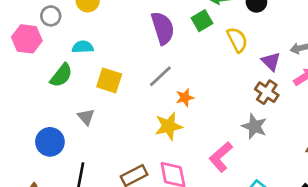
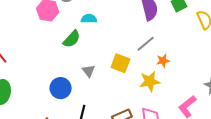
yellow square: (109, 80) -> (120, 63), moved

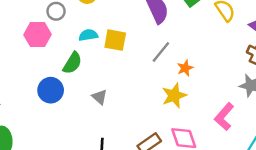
yellow square: (120, 63) -> (115, 40), moved
blue circle: (61, 88) -> (51, 90), moved

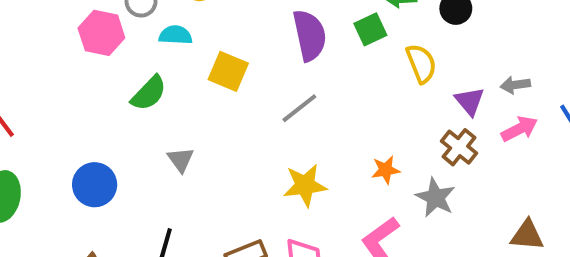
cyan semicircle: (88, 35) -> (175, 35), moved
orange star: (185, 68) -> (386, 170), moved
blue circle: (51, 90) -> (95, 185), moved

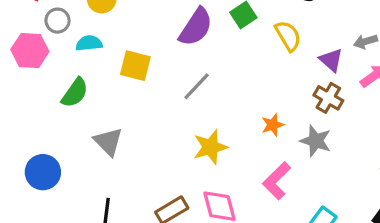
purple semicircle: (310, 35) -> (196, 27), turned 54
gray triangle: (181, 160) -> (108, 142), size x1.4

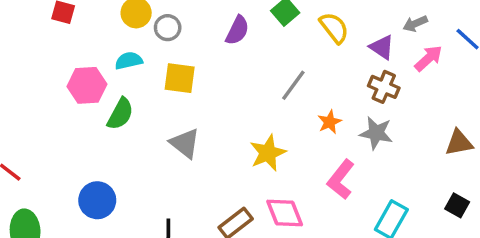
gray circle: (57, 21) -> (168, 28), moved
purple semicircle: (196, 27) -> (237, 30), size x0.7
pink hexagon: (30, 51) -> (87, 85), moved
gray line: (197, 86) -> (293, 85), moved
gray triangle: (108, 142) -> (185, 143), moved

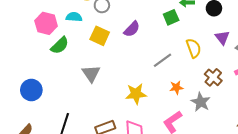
yellow semicircle: (334, 28) -> (194, 48), moved
purple semicircle: (237, 30) -> (132, 29), moved
purple triangle: (382, 47) -> (222, 38), moved

